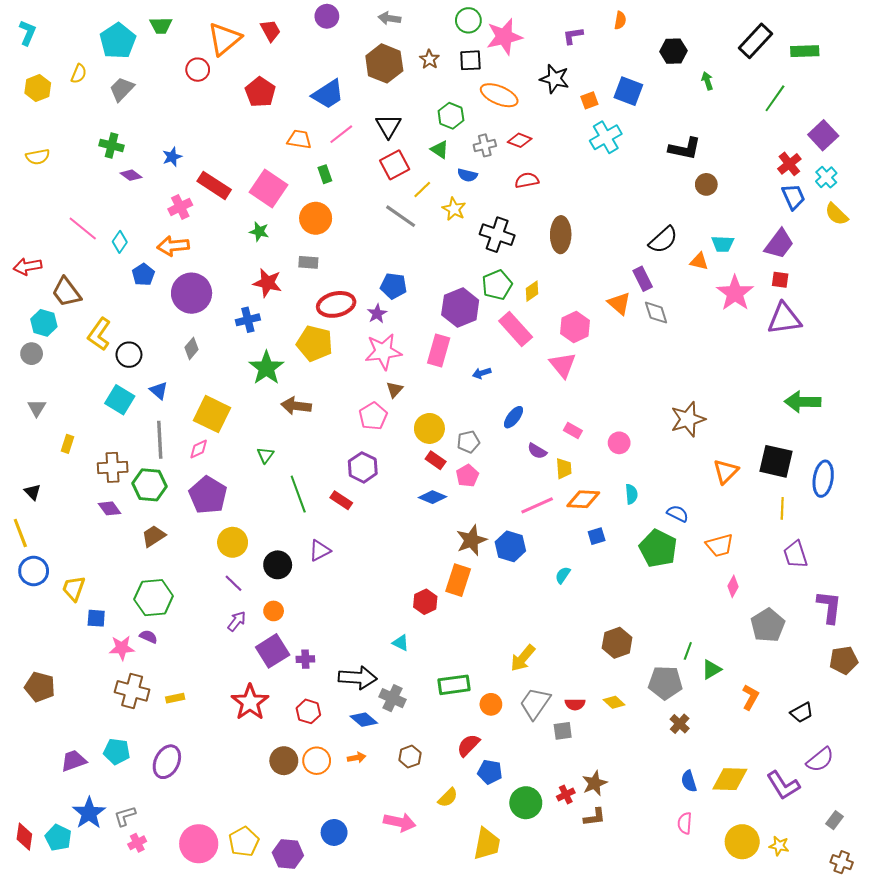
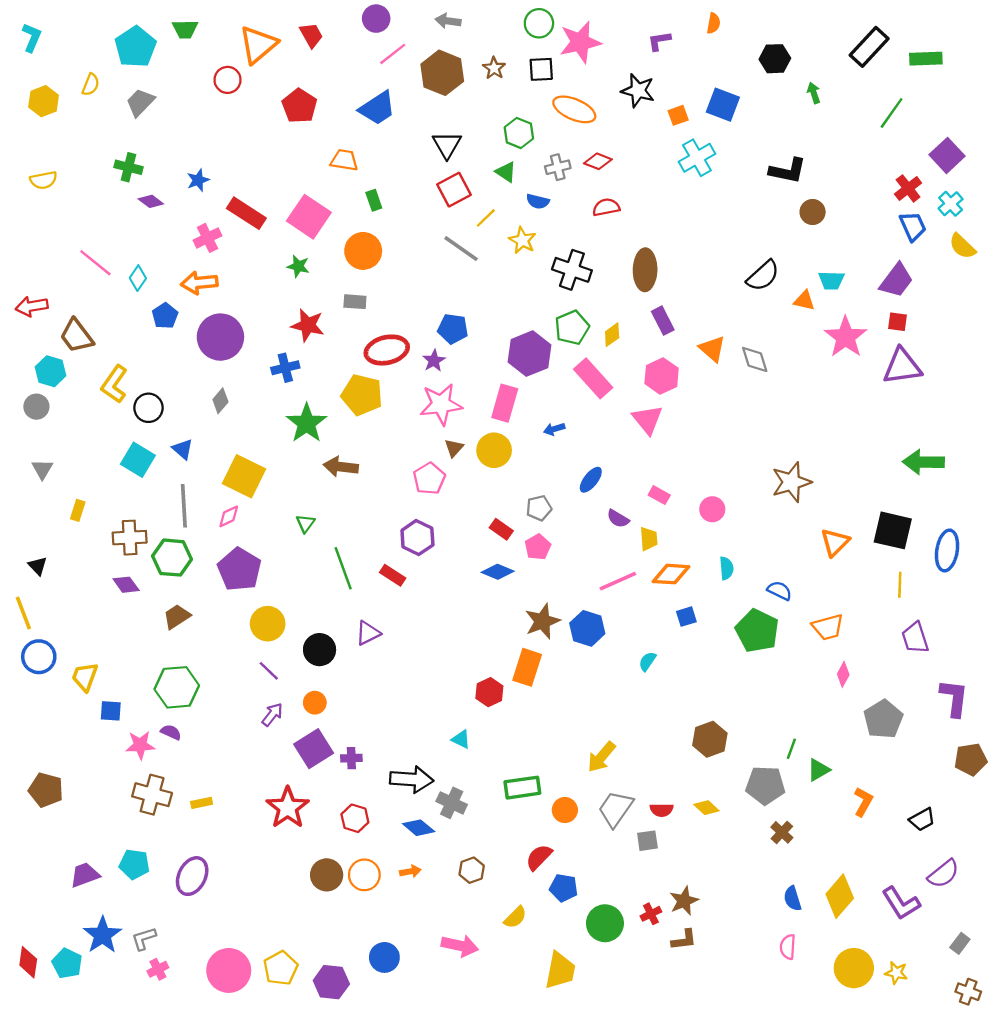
pink line: (341, 134) -> (393, 54), moved
purple rectangle: (643, 279) -> (663, 321), moved
yellow circle: (429, 428) -> (494, 450), moved
yellow diamond: (730, 779) -> (840, 896), turned -51

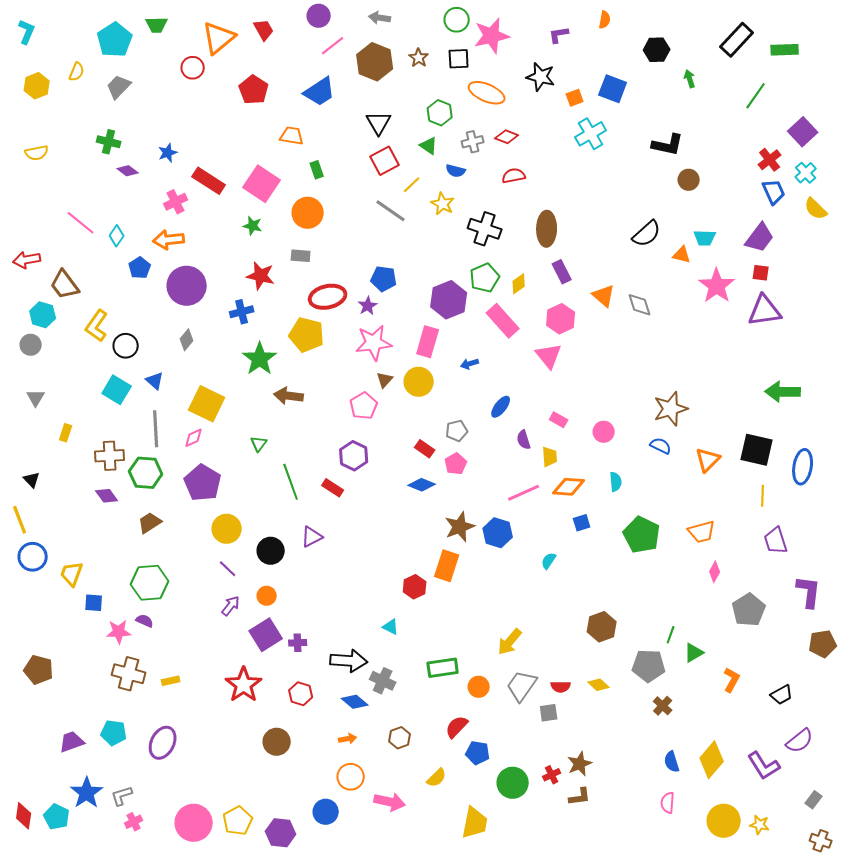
purple semicircle: (618, 519) -> (524, 440), turned 42
blue semicircle: (780, 591) -> (661, 446), moved
orange circle: (364, 875) -> (351, 777), moved

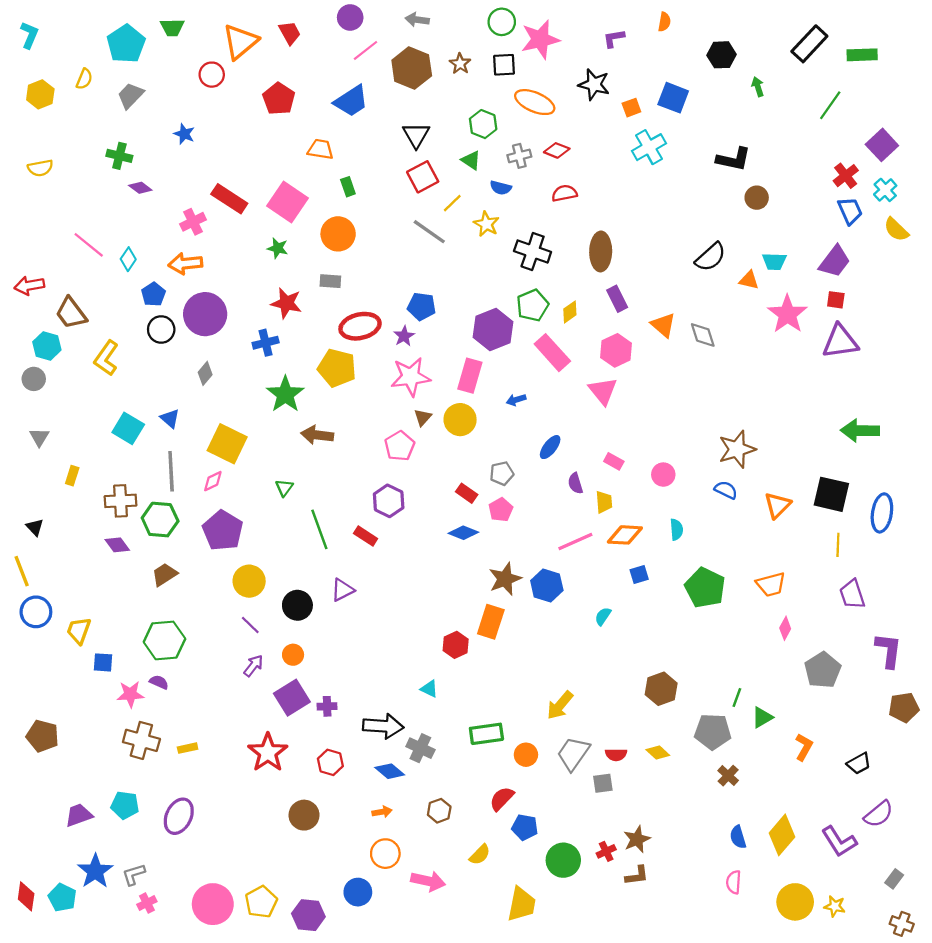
blue star: (168, 153) -> (184, 134), moved, turned -30
black circle: (126, 346) -> (161, 329), moved

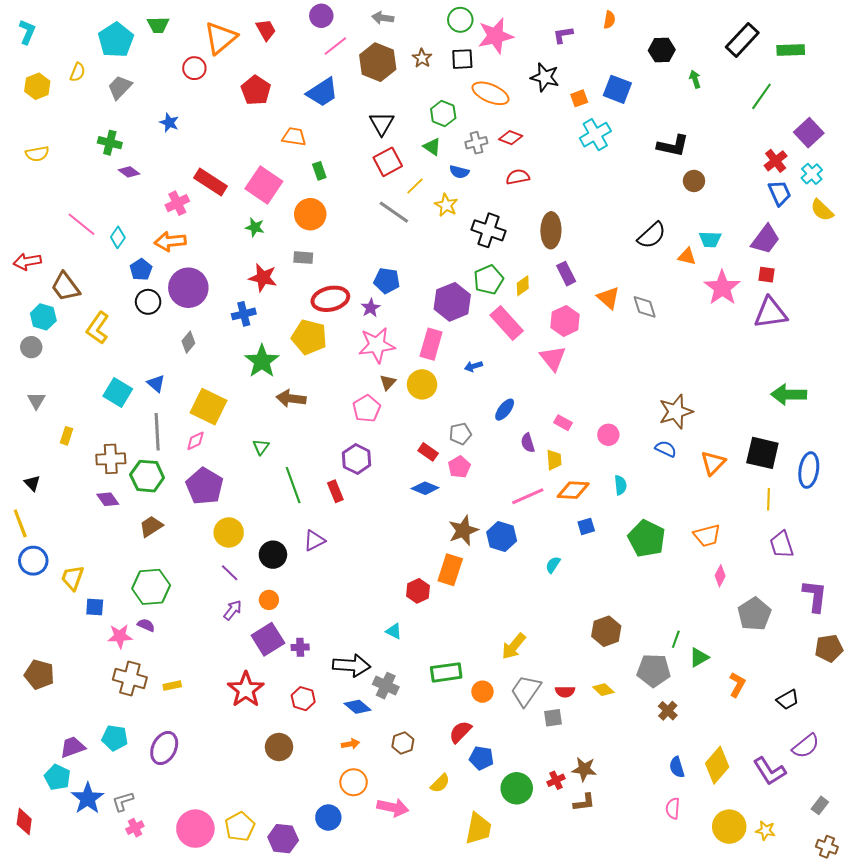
red rectangle: (366, 536) -> (335, 491), turned 35
brown star: (637, 839) -> (584, 769), turned 30
cyan pentagon: (62, 898) -> (57, 777), moved

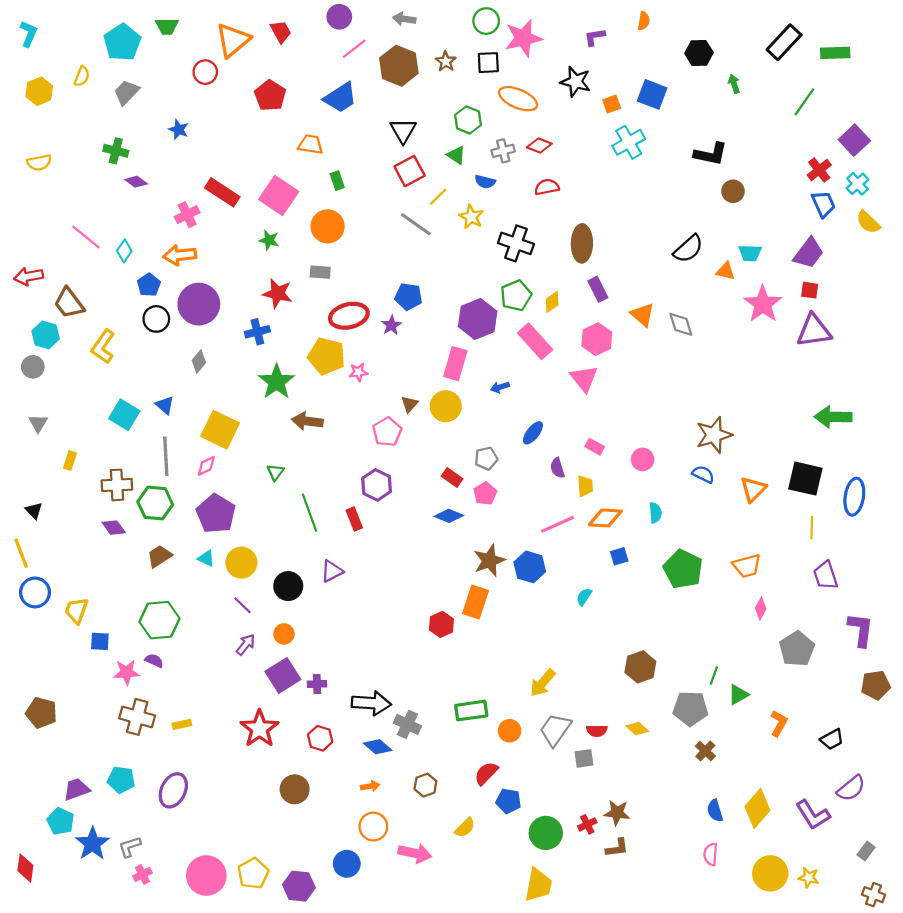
pink star: (377, 345) -> (358, 372), moved, size x0.5
cyan triangle: (394, 631) -> (206, 558), moved
yellow trapezoid: (478, 829) -> (538, 885), moved

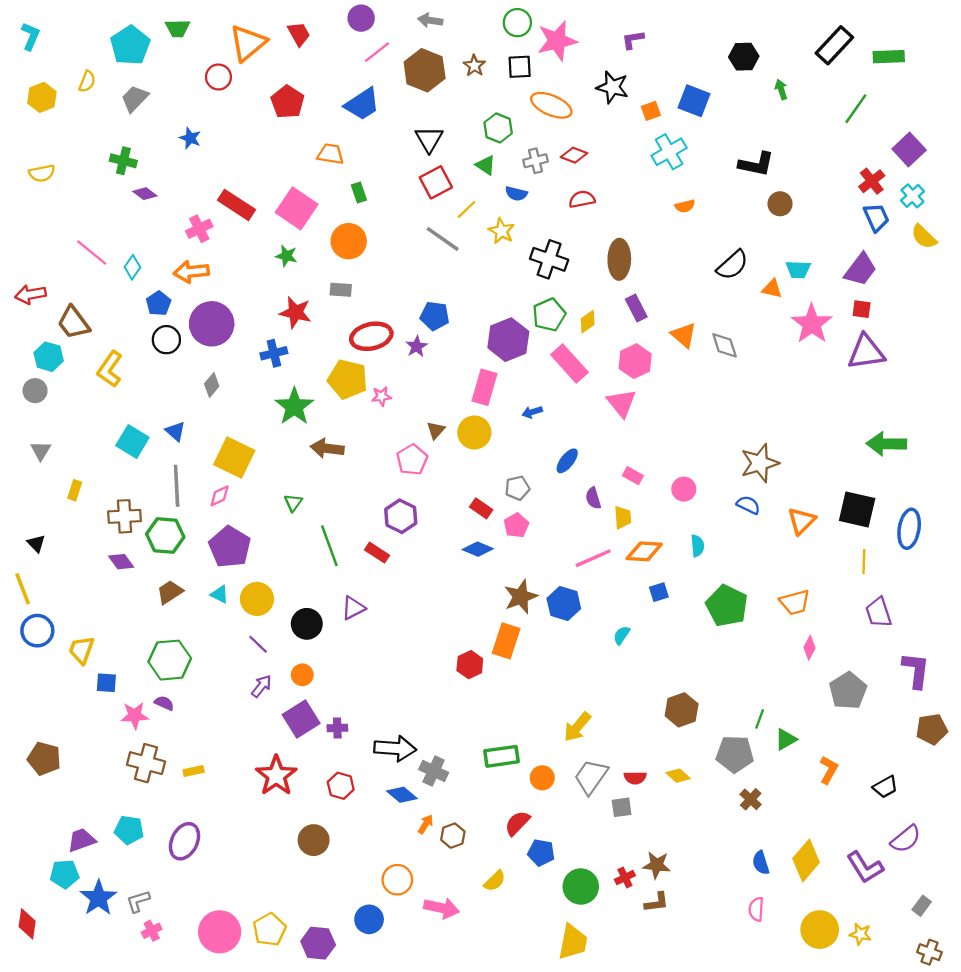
orange semicircle: (644, 21) -> (685, 206), moved, turned 66
red rectangle: (354, 519) -> (377, 553), turned -35
orange arrow: (370, 786) -> (426, 824), moved, turned -48
cyan pentagon: (61, 821) -> (64, 874), turned -30

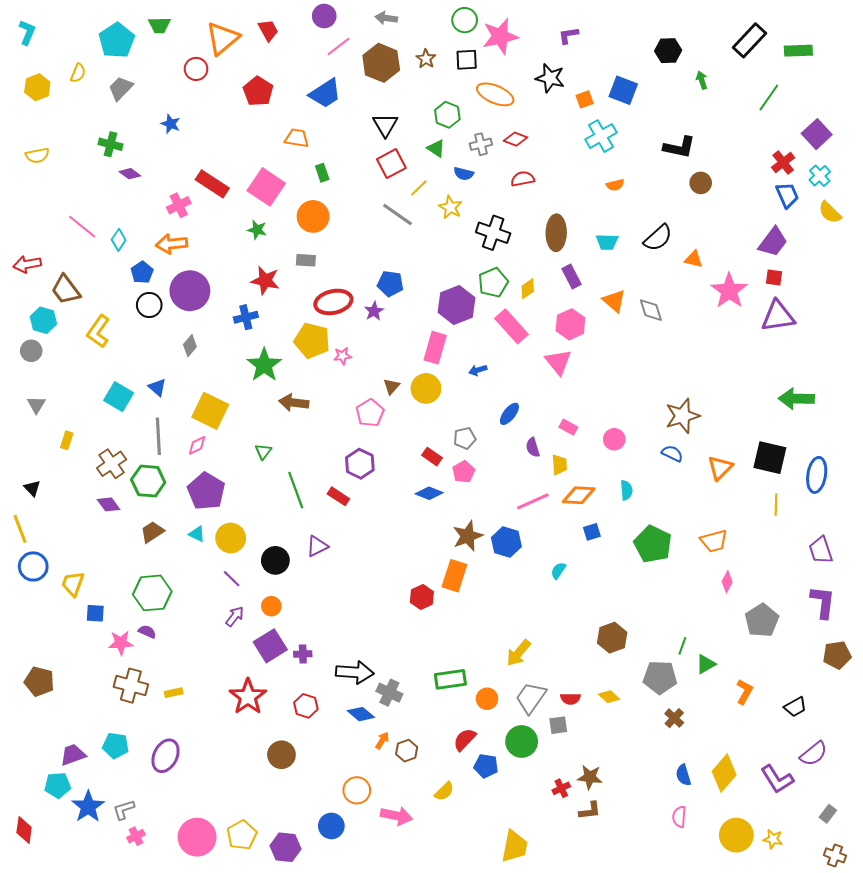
cyan trapezoid: (798, 269) -> (607, 242), moved
brown cross: (124, 516) -> (112, 464), turned -32
purple trapezoid: (879, 613) -> (821, 550), moved
green circle: (581, 887) -> (522, 741), moved

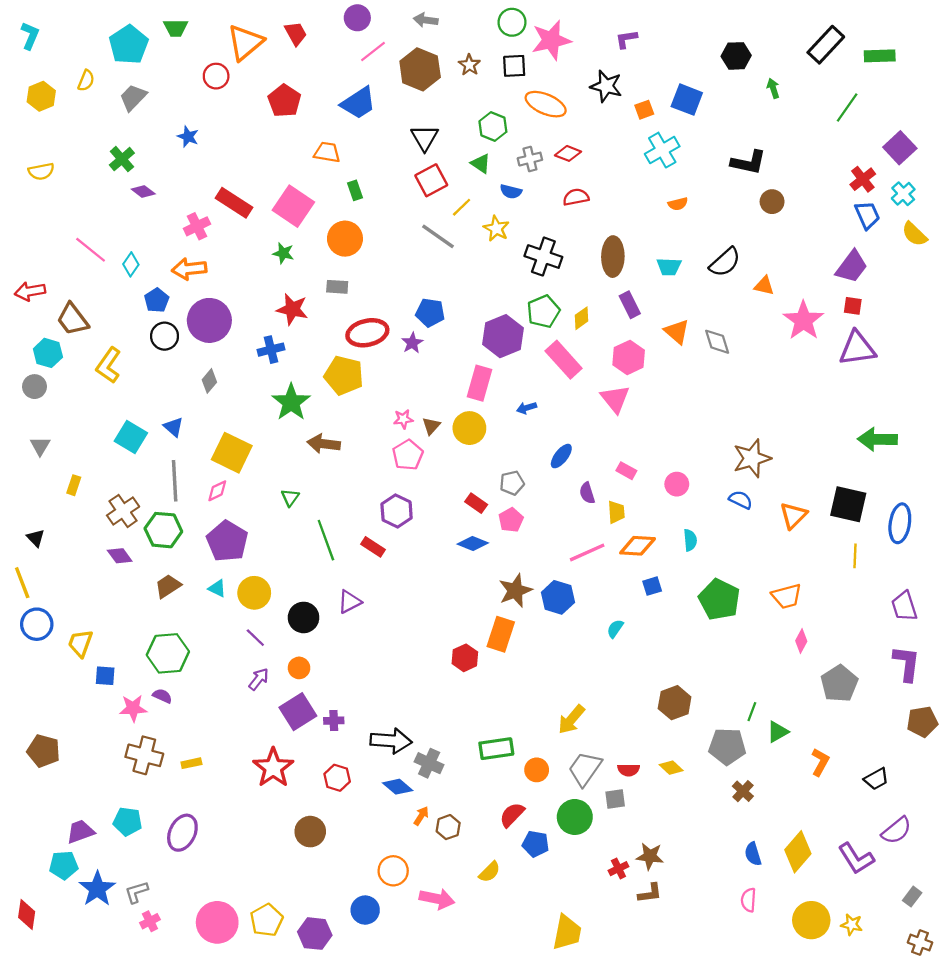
green cross: (111, 144) -> (122, 159), turned 35
pink star: (343, 356) -> (403, 419), moved

